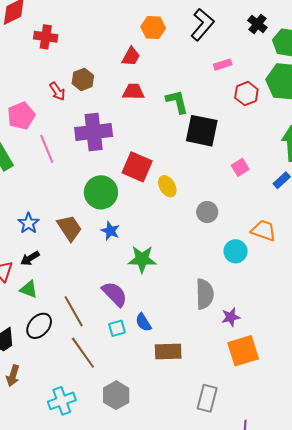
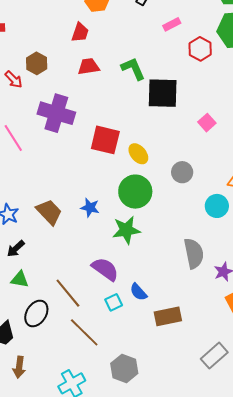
purple cross: (94, 132) -> (56, 113), turned 33
green circle: (101, 192) -> (135, 192), moved
gray rectangle: (207, 398) -> (214, 356), turned 44

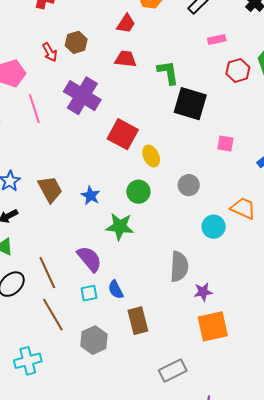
pink square: (207, 123) -> (225, 143), turned 36
green circle: (135, 192) -> (138, 192), size x0.7
brown rectangle: (168, 316) -> (138, 321), turned 72
gray hexagon: (124, 368) -> (94, 340), moved

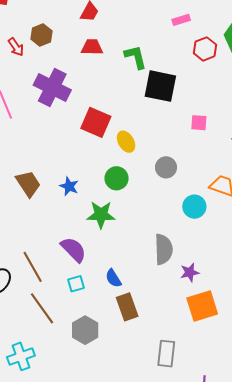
blue semicircle: (116, 290) -> (113, 278), moved
gray rectangle: (173, 371) -> (166, 354), turned -52

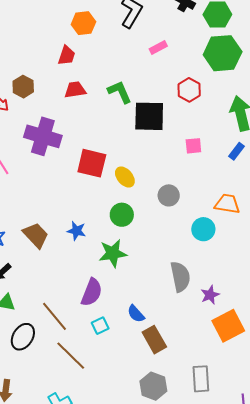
red hexagon: (205, 49) -> (189, 90), moved
purple semicircle: (73, 250) -> (92, 292), turned 76
gray hexagon: (85, 330) -> (153, 386), moved

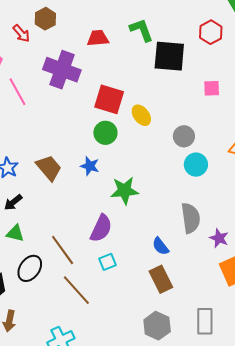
red trapezoid: (75, 90) -> (98, 38), moved
green circle: (122, 215) -> (105, 133), moved
cyan circle: (203, 229) -> (196, 165), moved
purple star: (210, 295) -> (219, 238), turned -30
blue semicircle: (136, 314) -> (161, 246), moved

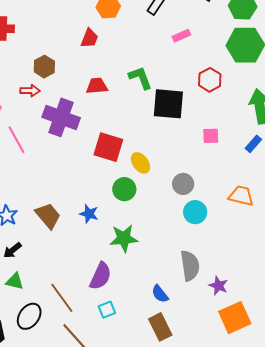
red arrow: (21, 33) -> (30, 91), moved, turned -48
green circle: (105, 133) -> (124, 189), moved

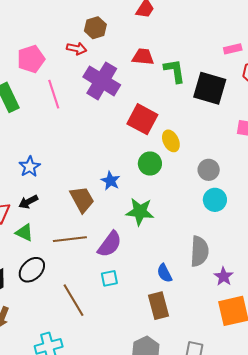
pink rectangle: (181, 36) -> (233, 49), moved
green L-shape: (140, 78) -> (175, 71), moved
brown trapezoid: (48, 216) -> (82, 199), moved
brown line: (62, 298) -> (70, 239), moved, turned -72

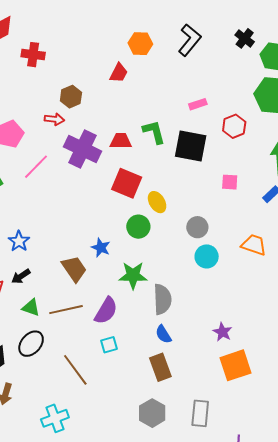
pink rectangle: (233, 49) -> (198, 104), moved
red trapezoid: (143, 57) -> (121, 141), moved
pink line: (54, 94) -> (36, 167), turned 68
green triangle: (24, 233) -> (31, 308), moved
gray semicircle: (199, 251) -> (162, 299), moved

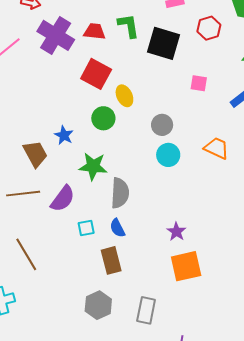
cyan square: (109, 345) -> (86, 228), moved

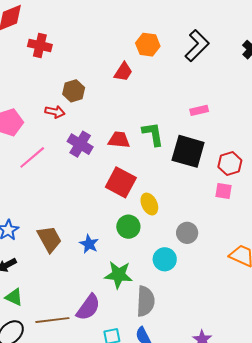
red hexagon: (209, 28) -> (230, 164), moved
purple cross: (56, 35) -> (80, 144), size x0.7
brown trapezoid: (35, 154) -> (49, 239), moved
cyan circle: (168, 155) -> (165, 259), moved
brown line: (23, 194) -> (52, 320), moved

